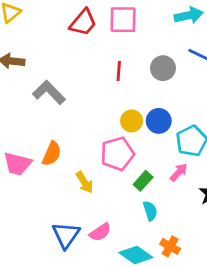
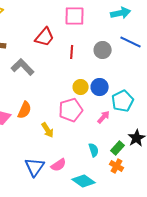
red trapezoid: (83, 22) -> (45, 37), moved
pink arrow: (179, 172) -> (104, 117), moved
green rectangle: (143, 181) -> (118, 148), moved
orange cross: (170, 246) -> (117, 166), moved

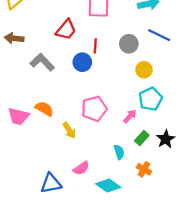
yellow circle: (81, 87) -> (144, 70), moved
blue circle: (100, 87) -> (82, 62), moved
orange semicircle: (25, 110) -> (44, 109), turned -84
green rectangle: (118, 148) -> (142, 138), moved
blue triangle: (35, 167) -> (51, 183), moved, turned 45

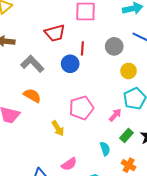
red trapezoid: (66, 30) -> (55, 33), turned 35
orange semicircle: (44, 109) -> (32, 96), moved

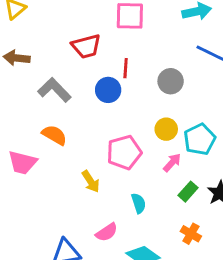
gray circle: (114, 46) -> (171, 81), moved
yellow circle: (129, 71) -> (166, 129), moved
cyan semicircle: (105, 149) -> (139, 203), moved

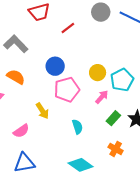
red line: (126, 68) -> (68, 28), turned 48
gray circle: (171, 81) -> (101, 12), moved
blue circle: (108, 90) -> (55, 66), moved
pink semicircle: (107, 232) -> (21, 131), moved

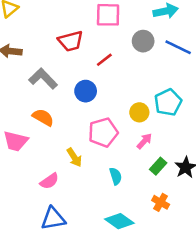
blue circle: (55, 66) -> (86, 91), moved
cyan pentagon: (122, 80) -> (168, 102), moved

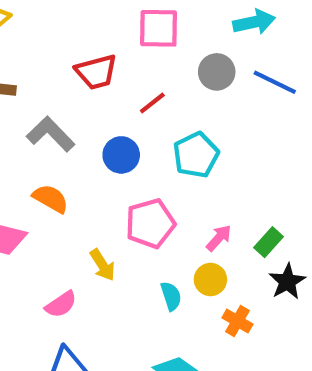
cyan pentagon: (168, 102) -> (196, 155), moved
yellow circle: (139, 112) -> (210, 280), moved
green rectangle: (158, 166) -> (269, 242), moved
orange cross: (161, 202) -> (237, 321), moved

